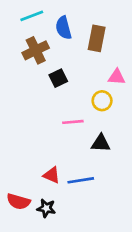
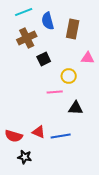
yellow circle: (102, 101) -> (69, 76), moved
red semicircle: (18, 202) -> (14, 136), moved
black star: (46, 208) -> (25, 157), moved

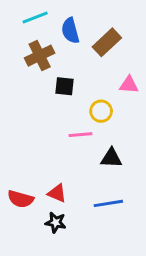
brown rectangle: (73, 29) -> (107, 42), turned 36
black square: (44, 59) -> (64, 86), turned 32
blue line: (61, 136) -> (108, 203), moved
black star: (25, 157) -> (56, 222), moved

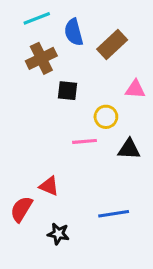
black triangle: (111, 158) -> (129, 149), moved
red triangle: (57, 193) -> (49, 186), moved
red semicircle: (21, 199) -> (21, 209), turned 105

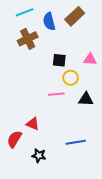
brown rectangle: (112, 45) -> (75, 16), moved
black square: (68, 91) -> (59, 60), moved

